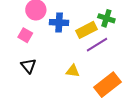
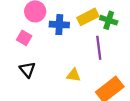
yellow rectangle: (86, 30) -> (88, 17), moved
purple line: (97, 45) -> (99, 48), turned -65

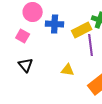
yellow rectangle: (88, 17) -> (82, 30), moved

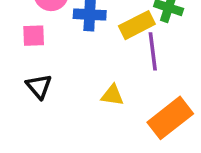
pink square: (23, 36) -> (34, 36), turned -32

